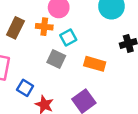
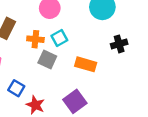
orange cross: (44, 27) -> (35, 39), moved

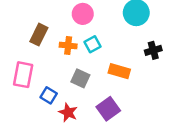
gray square: (47, 60) -> (80, 78), moved

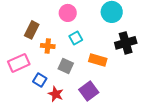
orange cross: (68, 46) -> (48, 46), moved
black cross: (153, 50) -> (126, 43), size x1.5
pink rectangle: (23, 75) -> (19, 63), turned 55

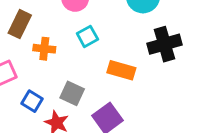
gray square: (66, 66) -> (72, 93), moved

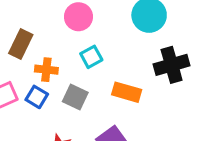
gray square: (72, 93) -> (75, 97), moved
blue square: (32, 101) -> (37, 97), moved

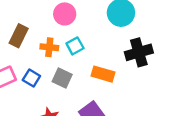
orange cross: (46, 70) -> (49, 47), moved

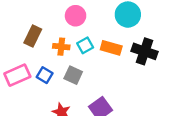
black cross: (139, 52) -> (144, 51), turned 35
orange rectangle: (103, 74) -> (111, 48), moved

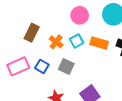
pink circle: (76, 16) -> (80, 15), moved
orange cross: (61, 47) -> (56, 42), turned 32

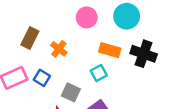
cyan square: (77, 41) -> (99, 73), moved
gray square: (66, 66) -> (71, 92), moved

